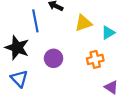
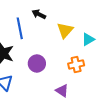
yellow triangle: (83, 23) -> (65, 30), turned -30
purple triangle: (111, 87) -> (62, 91), moved

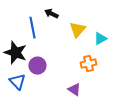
purple circle: (37, 63) -> (37, 66), moved

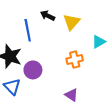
yellow triangle: (77, 30) -> (72, 22), moved
orange cross: (88, 64) -> (75, 59), moved

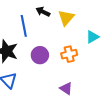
purple circle: (33, 70) -> (40, 55), moved

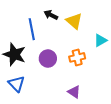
yellow triangle: (66, 18) -> (74, 21), turned -30

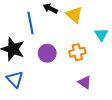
cyan triangle: (100, 40) -> (101, 34), turned -32
purple triangle: (74, 92) -> (85, 82), moved

